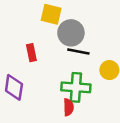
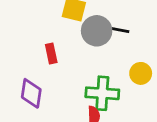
black line: (78, 51) -> (117, 29), moved

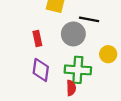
gray circle: (97, 31) -> (73, 34), moved
purple diamond: (31, 93) -> (41, 70), moved

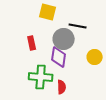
purple diamond: (41, 70) -> (59, 57), moved
green cross: (78, 70) -> (41, 77), moved

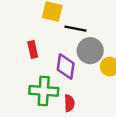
black line: (78, 26) -> (75, 29), moved
gray circle: (64, 39) -> (90, 51), moved

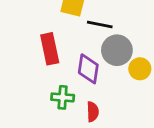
red rectangle: (33, 49) -> (50, 49), size x1.5
green cross: (44, 91) -> (63, 97), size x0.7

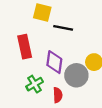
gray circle: (117, 50) -> (76, 75), moved
green cross: (63, 97) -> (35, 84), turned -35

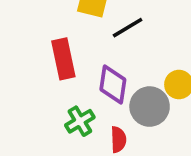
black line: (63, 28) -> (128, 28), turned -42

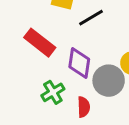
red rectangle: (63, 59) -> (40, 43), turned -40

